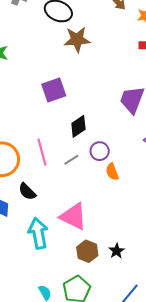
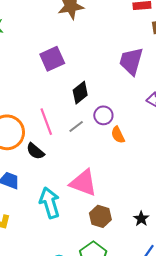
black semicircle: (27, 192) -> (35, 151), moved
black star: (117, 251) -> (141, 219), moved

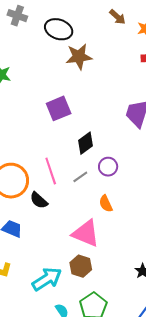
orange semicircle: (118, 135) -> (106, 204), moved
cyan arrow: (50, 203) -> (47, 279), moved, turned 72
brown hexagon: (100, 216) -> (81, 266), moved

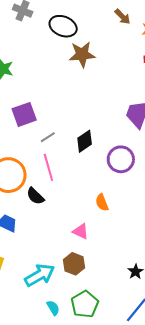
purple square: (59, 108) -> (24, 114), moved
purple circle: (108, 167) -> (121, 159), moved, size x1.4
gray line: (80, 177) -> (48, 137), moved
pink triangle: (86, 233) -> (81, 231), size x0.6

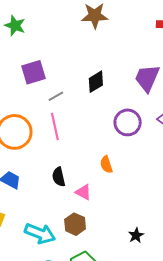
black diamond: (85, 141) -> (96, 82), moved
black semicircle: (35, 196) -> (59, 177), moved, turned 30
cyan arrow: (40, 275) -> (40, 234), turned 48

